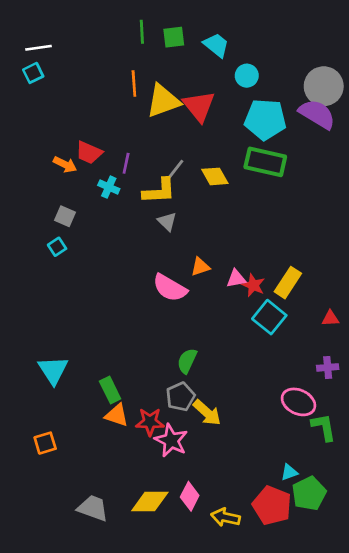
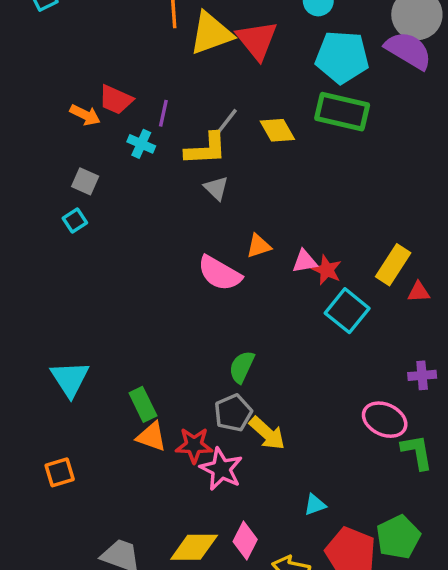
yellow rectangle: (288, 283) -> (393, 265), moved
red triangle: (330, 318) -> (419, 292), moved
cyan triangle: (289, 472) -> (315, 505), moved

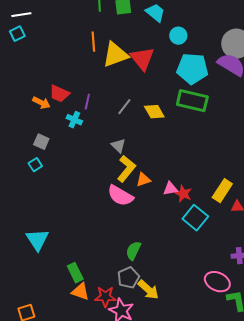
yellow L-shape: (206, 149) -> (126, 169), moved, turned -48
cyan triangle: (70, 379) -> (37, 240), moved

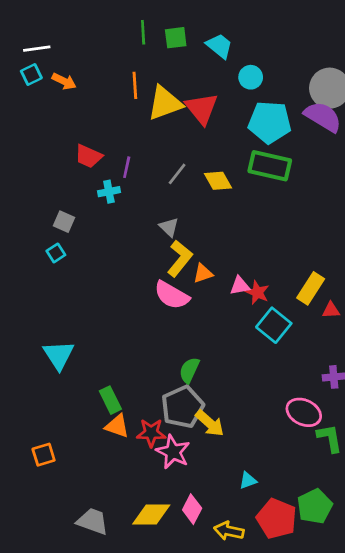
orange arrow: (41, 103) -> (64, 81), moved
cyan cross: (74, 120) -> (109, 192), turned -35
gray pentagon: (128, 278) -> (183, 407), size x1.4

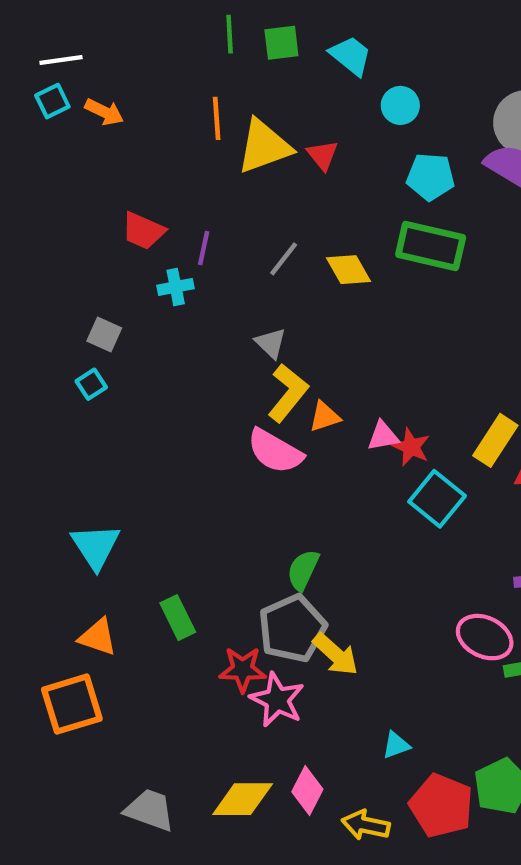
red triangle: (202, 109) -> (323, 155), size x0.6
cyan pentagon: (270, 122) -> (431, 177), size x0.7
orange triangle: (117, 426) -> (98, 637), moved
orange square: (44, 455) -> (72, 704), size x1.6

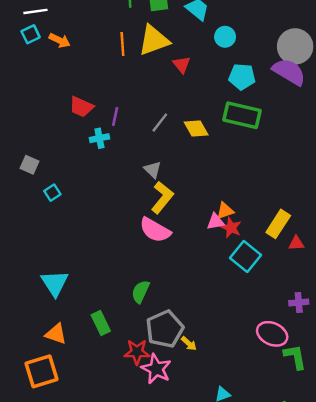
yellow triangle: (264, 146) -> (154, 40), moved
gray square: (104, 334) -> (29, 165), moved
orange triangle: (325, 417) -> (225, 211), moved
green semicircle: (303, 570) -> (141, 292), moved
yellow arrow: (335, 654) -> (189, 344), size x0.6

